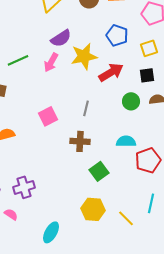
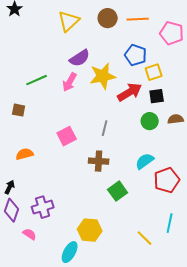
yellow square: (149, 48) -> (154, 72), moved
black square: (147, 75) -> (157, 96), moved
cyan semicircle: (126, 141) -> (145, 161), turned -36
yellow hexagon: (93, 209) -> (90, 230), moved

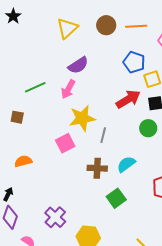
yellow star: (103, 76) -> (82, 118), moved
cyan semicircle: (145, 161) -> (126, 164), moved
purple cross: (43, 207) -> (55, 217), moved, turned -30

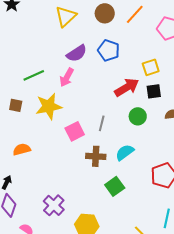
orange line: (136, 26) -> (135, 14), turned -45
blue pentagon: (134, 62) -> (109, 50), moved
yellow star: (82, 118) -> (49, 106), moved
green circle: (148, 128) -> (138, 116), moved
pink square: (65, 143) -> (75, 131), moved

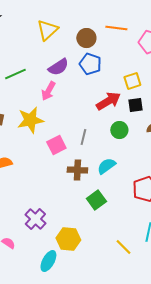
brown circle: (105, 13) -> (86, 38), moved
orange line: (135, 14) -> (116, 28), turned 55
green line: (34, 75) -> (15, 74), moved

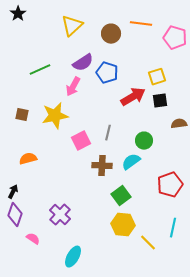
blue pentagon: (90, 64) -> (107, 73), moved
green circle: (119, 130) -> (144, 141), moved
yellow hexagon: (68, 239) -> (123, 225), moved

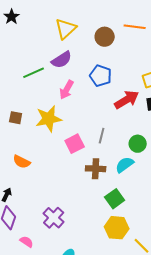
purple semicircle: (83, 63) -> (62, 60), moved
orange semicircle: (28, 159) -> (22, 162), turned -138

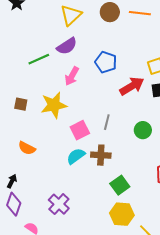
brown circle: (105, 37) -> (110, 12), moved
cyan semicircle: (125, 165) -> (76, 156), moved

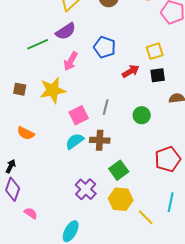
red arrow: (132, 86) -> (131, 71), size x0.7
purple cross: (59, 204) -> (86, 189), moved

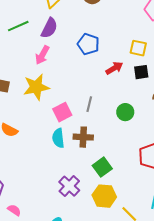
purple semicircle: (66, 31) -> (49, 28), turned -30
green line: (38, 44) -> (18, 26), moved
yellow square: (155, 51) -> (138, 48), turned 30
pink arrow: (71, 61) -> (42, 55), moved
cyan semicircle: (75, 141) -> (58, 138), turned -60

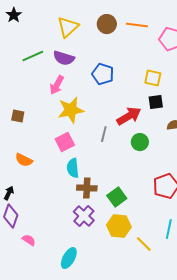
purple semicircle: (49, 28) -> (64, 58), turned 80
red arrow: (114, 68) -> (129, 116), moved, size x1.4
yellow star: (36, 87) -> (71, 110), moved
pink square: (62, 112) -> (65, 142), moved
brown cross: (83, 137) -> (87, 188), moved

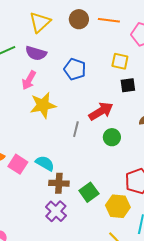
yellow square: (153, 78) -> (120, 61), moved
black square: (156, 102) -> (128, 85), moved
pink square: (65, 142) -> (18, 164), moved, turned -30
cyan semicircle: (73, 168) -> (45, 163), turned 126
yellow hexagon: (119, 226) -> (118, 206), moved

